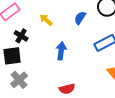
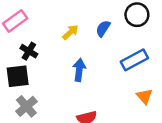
yellow arrow: (46, 20) -> (70, 32), moved, turned 96

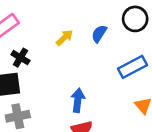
blue arrow: (79, 70) -> (78, 100), moved
gray cross: (26, 106) -> (18, 116), turned 30

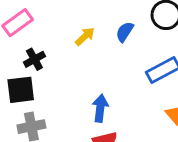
black cross: (20, 58) -> (34, 59), turned 30

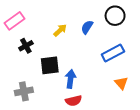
black square: (21, 90) -> (50, 65), moved

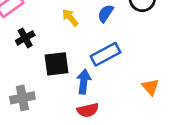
yellow arrow: (60, 30) -> (70, 18), turned -88
blue rectangle: (113, 53) -> (106, 54), moved

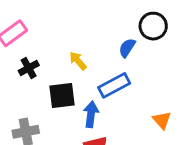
blue semicircle: (106, 13) -> (127, 48), moved
yellow arrow: (70, 18) -> (78, 61), moved

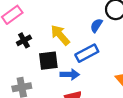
yellow arrow: (78, 61) -> (60, 35), size x1.5
blue arrow: (91, 114) -> (70, 74), turned 84

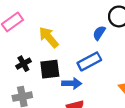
yellow arrow: (60, 35) -> (49, 37), moved
black cross: (24, 40) -> (23, 64), moved

